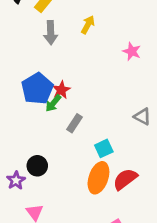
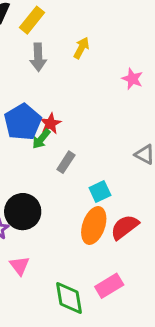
black circle: (37, 166) -> (23, 212), size x1.5

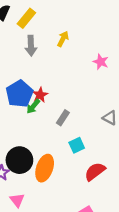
gray rectangle: (66, 162) -> (63, 118), moved
orange ellipse: (94, 226) -> (45, 168), moved

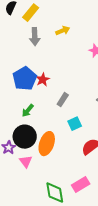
yellow arrow: (63, 39) -> (63, 31), turned 40
green arrow: (33, 106) -> (28, 111), moved
pink triangle: (17, 200) -> (26, 162), moved

